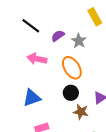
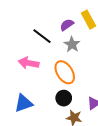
black line: (31, 26) -> (42, 36), moved
purple semicircle: (58, 36) -> (67, 25), moved

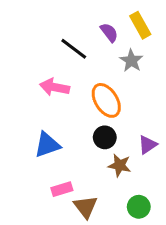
purple semicircle: (67, 25) -> (109, 33), turned 88
gray star: (72, 44) -> (131, 61), moved

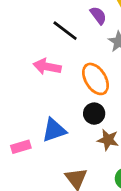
blue triangle: (47, 145) -> (54, 130), moved
pink rectangle: (62, 189) -> (21, 147), moved

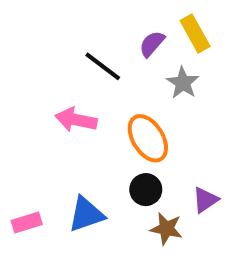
purple semicircle: (98, 15) -> (152, 44), turned -102
pink rectangle: (21, 147) -> (27, 222), moved

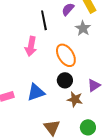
black line: (103, 66) -> (44, 20), turned 42
pink arrow: (76, 120) -> (31, 46), turned -90

